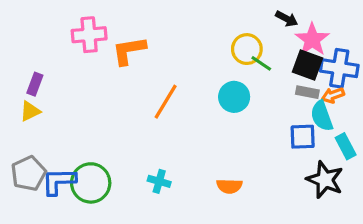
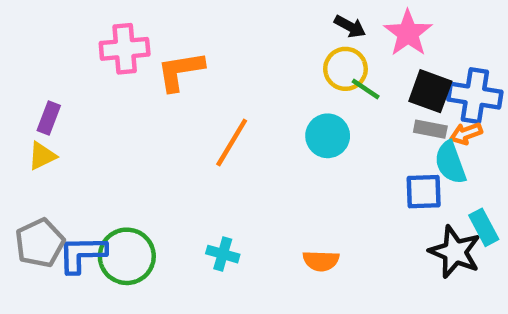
black arrow: (287, 19) -> (350, 26), moved
pink star: (312, 39) -> (408, 33), moved
cyan rectangle: (346, 146) -> (484, 227), moved

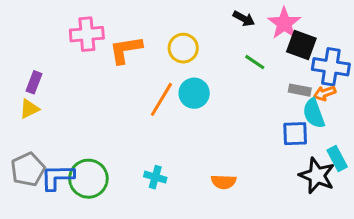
yellow circle: (345, 69) -> (183, 48), moved
black square: (430, 91) -> (301, 45), moved
cyan circle: (328, 136) -> (194, 93), moved

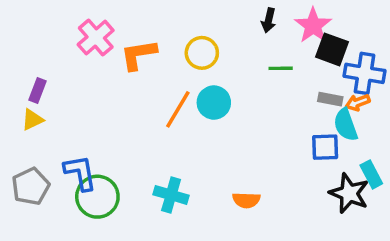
black arrow: (244, 19) -> (269, 20), turned 75
pink cross: (87, 34) -> (96, 37), turned -36
green line: (255, 62) -> (281, 68), turned -35
blue L-shape: (57, 177) -> (80, 173), moved, turned 81
cyan cross: (155, 177) -> (171, 195), size x1.4

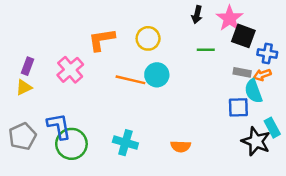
pink cross: (96, 37) -> (70, 70), moved
blue cross: (364, 73) -> (267, 53), size x0.7
orange line: (178, 109) -> (130, 80), turned 72

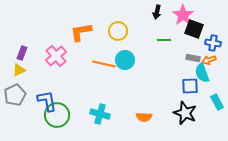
gray pentagon: (23, 136) -> (15, 95), moved
black star: (256, 141) -> (185, 113), moved

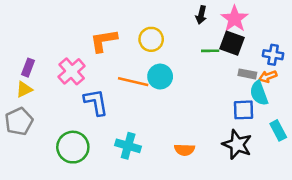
black square: (194, 29) -> (232, 43), moved
blue L-shape: (47, 101) -> (96, 102), moved

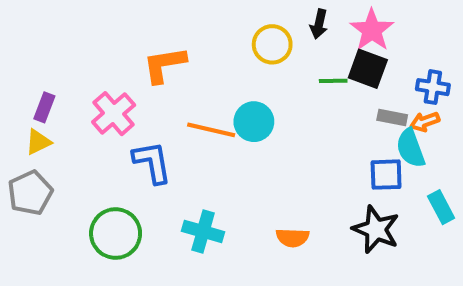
yellow circle: (151, 39) -> (272, 44), moved

